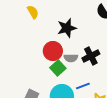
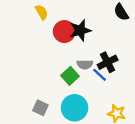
red circle: (53, 51) -> (64, 32), moved
blue line: (83, 86) -> (100, 75), moved, turned 64

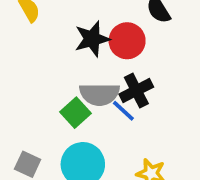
red circle: (64, 32) -> (127, 41), moved
gray semicircle: (85, 65) -> (99, 94), size x1.5

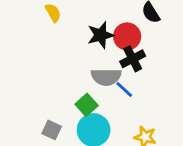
black cross: (136, 91) -> (133, 59), moved
green square: (75, 113) -> (87, 105), moved

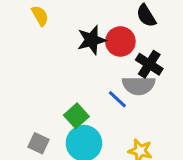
black cross: (133, 59) -> (149, 64), moved, turned -30
gray semicircle: (106, 77) -> (139, 85), moved

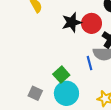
blue line: (117, 99) -> (89, 63), turned 32

